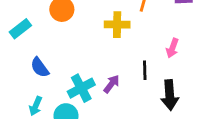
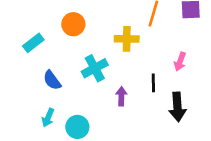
purple arrow: (112, 84) -> (121, 96), turned -36
cyan cross: (81, 88) -> (95, 68), moved

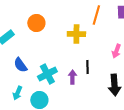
cyan cross: (95, 68) -> (47, 74), moved
black line: (153, 83) -> (87, 67), moved

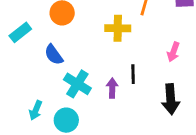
blue semicircle: (20, 65) -> (54, 55), moved
cyan cross: (47, 74) -> (77, 84), turned -30

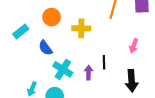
yellow cross: (118, 28) -> (81, 28), moved

